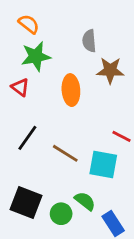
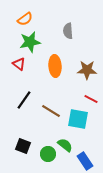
orange semicircle: (29, 24) -> (25, 19), turned 105
brown star: (110, 70) -> (87, 70), moved
black square: (26, 202) -> (23, 146), size x0.7

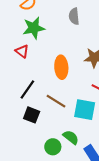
orange ellipse: (55, 66) -> (61, 67), moved
black square: (23, 146) -> (32, 115), moved

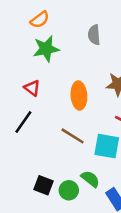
red triangle: (22, 51) -> (32, 88), moved
black line: (27, 89) -> (23, 122), moved
black square: (32, 115) -> (44, 185), moved

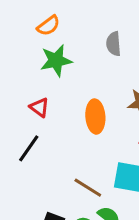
brown line: (73, 136) -> (88, 188), moved

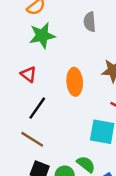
black line: (29, 148) -> (37, 108), moved
brown line: (88, 188) -> (32, 139), moved

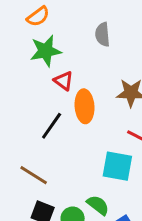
red triangle: (28, 74) -> (64, 81), moved
black line: (37, 108) -> (52, 126), moved

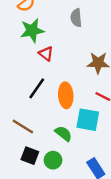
orange ellipse: (85, 106) -> (66, 95), moved
green semicircle: (98, 205) -> (63, 134), moved

